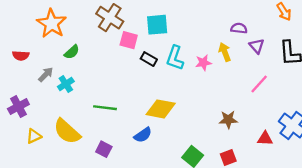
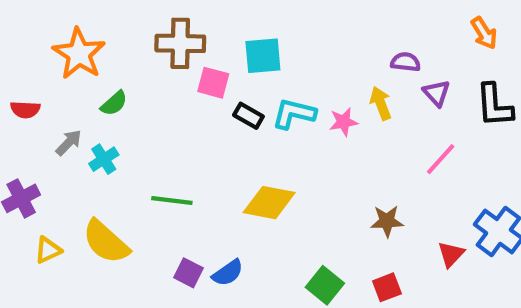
brown cross: (110, 18) -> (180, 43), turned -32
cyan L-shape: (175, 58) -> (294, 114), turned 85
blue semicircle: (143, 135) -> (228, 273), moved
red triangle: (265, 139) -> (451, 254), turned -49
purple square: (104, 149) -> (188, 273), moved

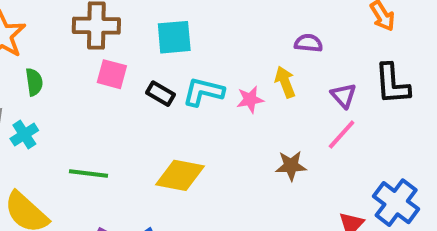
pink square: (213, 83) -> (112, 74), moved
purple triangle: (437, 93) -> (344, 96), moved
green semicircle: (114, 103) -> (34, 82), turned -56
brown star: (387, 221) -> (291, 166), moved

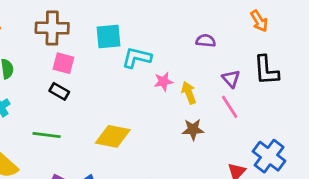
yellow arrow: (285, 82) -> (189, 93), moved
cyan L-shape: (203, 92) -> (137, 58), moved
black rectangle: (161, 94) -> (59, 91), moved
pink line: (342, 135) -> (230, 107), turned -75

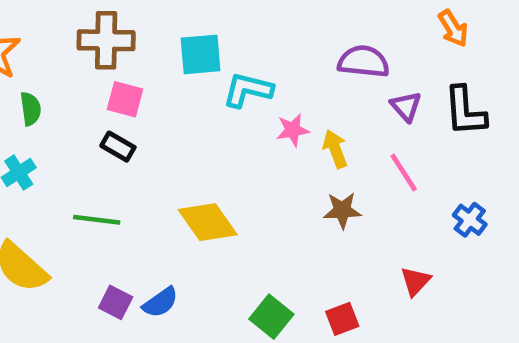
purple semicircle: (206, 41) -> (363, 62), size x1.5
purple triangle: (231, 79) -> (406, 106), moved
yellow diamond: (113, 136) -> (208, 222), turned 44
blue cross: (269, 156) -> (470, 220), moved, size x0.6

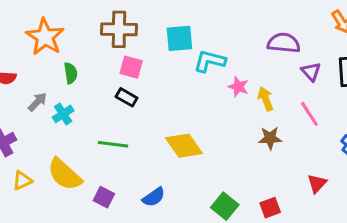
pink star: (293, 130) -> (238, 87), turned 30
purple square: (116, 302) -> (104, 197), moved

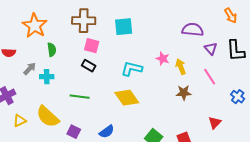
cyan L-shape: (210, 61) -> (132, 69), moved
cyan cross: (63, 114) -> (47, 77), turned 32

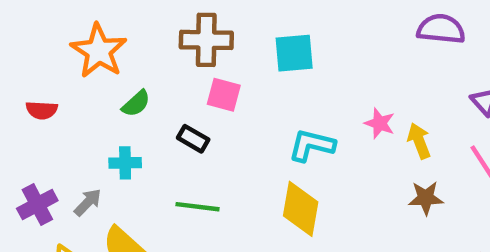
purple semicircle: (193, 30) -> (441, 29), moved
green semicircle: (52, 50) -> (136, 104), turned 56
black rectangle: (89, 66) -> (193, 139), moved
gray arrow: (30, 69) -> (88, 202), moved
yellow diamond: (127, 98) -> (301, 209), turned 45

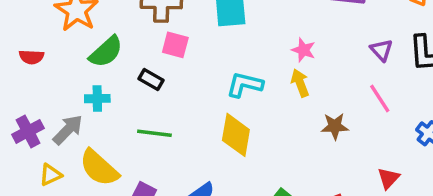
green semicircle: (136, 104) -> (106, 52), size x1.5
pink star: (380, 123) -> (304, 50), moved
yellow arrow: (419, 141) -> (300, 83), moved
gray arrow: (88, 202) -> (68, 130), size x1.4

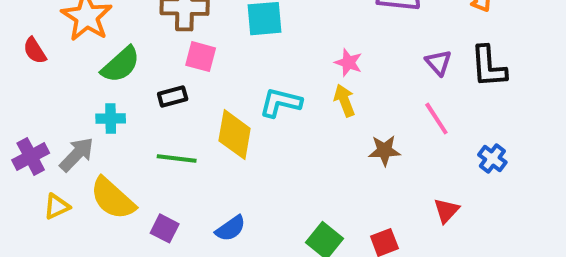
red semicircle: (31, 57) -> (35, 51), moved, turned 55
black rectangle: (151, 79) -> (173, 97), turned -45
yellow diamond: (236, 135) -> (235, 135), moved

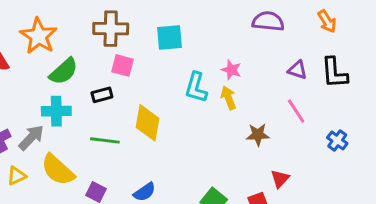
purple triangle: (438, 63) -> (298, 70), turned -30
cyan L-shape: (281, 103) -> (196, 88), moved, turned -88
cyan cross: (111, 119) -> (56, 111), size x1.4
red triangle: (446, 210) -> (280, 179), moved

